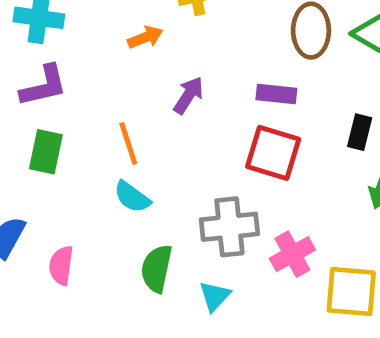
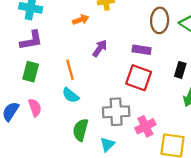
pink semicircle: (61, 265) -> (35, 108), moved, turned 150

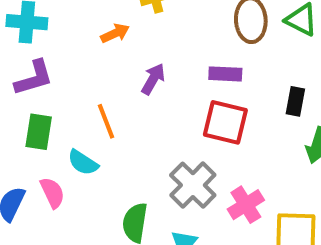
cyan semicircle: (71, 95) -> (83, 163), moved
gray cross: (116, 112) -> (193, 185), turned -36

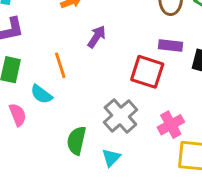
purple rectangle: (225, 74) -> (171, 46), moved
pink cross: (246, 205) -> (171, 125), moved

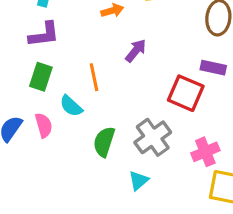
green semicircle: (76, 141) -> (104, 142), moved

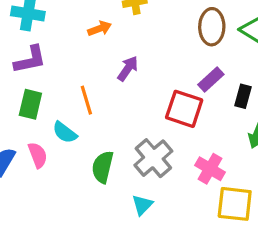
purple rectangle: (213, 68) -> (211, 80), turned -50
pink cross: (205, 152) -> (210, 169), turned -32

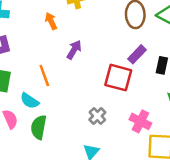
orange arrow: (100, 28) -> (51, 21), turned -91
gray cross: (153, 158) -> (97, 116), size x0.6
green semicircle: (103, 167) -> (39, 127), moved

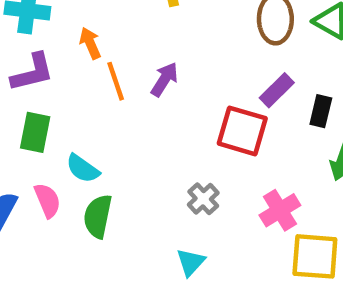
orange arrow: (51, 21) -> (90, 43), moved
orange line: (44, 75) -> (116, 81), moved
pink cross: (140, 121) -> (280, 210), turned 30

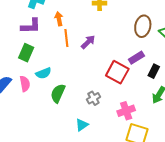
cyan semicircle: (83, 169) -> (43, 73), turned -70
green semicircle: (98, 216) -> (58, 93), moved

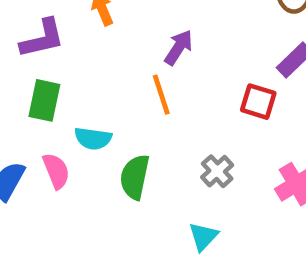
orange line: (66, 38) -> (161, 95), moved
red square: (117, 72) -> (258, 102), size x0.7
cyan semicircle: (43, 73) -> (93, 138), turned 42

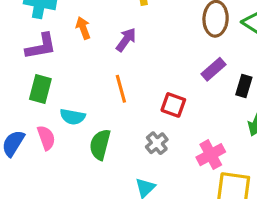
purple arrow: (179, 47) -> (126, 40), moved
red square: (258, 102) -> (173, 105), moved

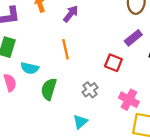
red square: (173, 105) -> (113, 63), moved
pink cross: (211, 155) -> (129, 100), turned -36

